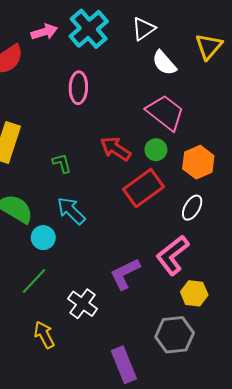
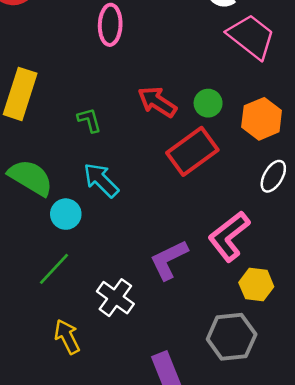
pink trapezoid: (165, 113) -> (251, 37), moved
white ellipse: (192, 208) -> (273, 176), moved

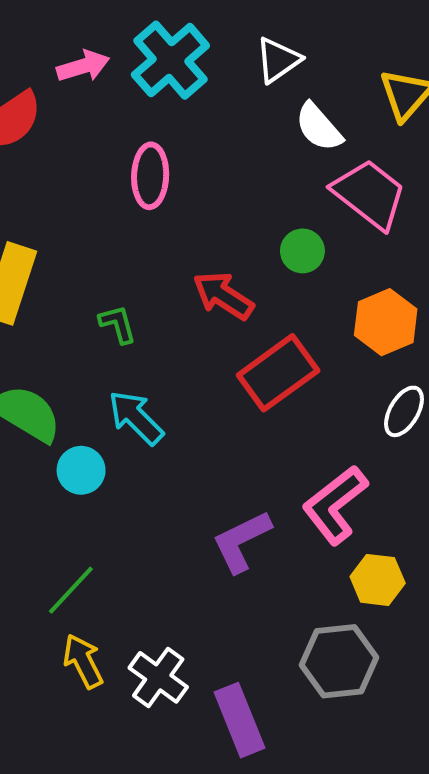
green circle: (208, 103) -> (302, 251), moved
green line: (54, 269) -> (71, 590), moved
white cross: (115, 298) -> (158, 677), moved

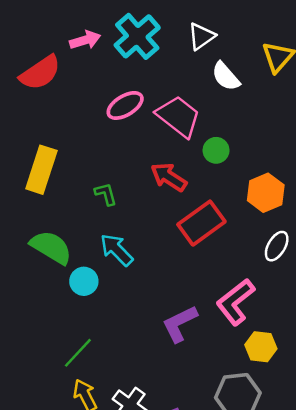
pink ellipse: (150, 176) -> (125, 105), turned 57
pink trapezoid: (369, 194) -> (178, 116), moved

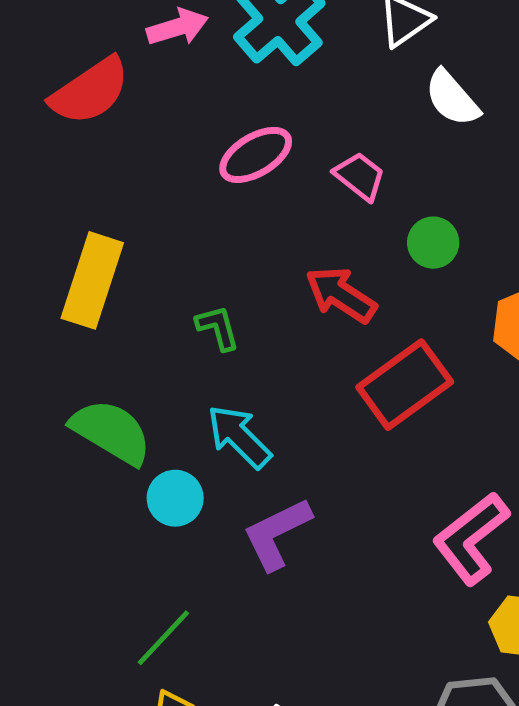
pink trapezoid: (178, 116) -> (360, 176), size x0.6
purple L-shape: (180, 324) -> (277, 534), moved

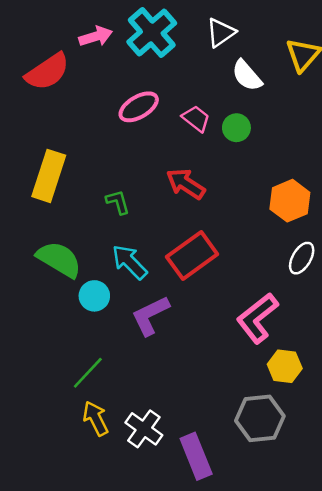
green circle: (433, 243) -> (236, 128), moved
red rectangle: (405, 385) -> (192, 255), moved

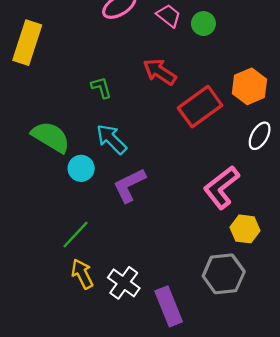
yellow rectangle: (49, 176) -> (27, 43), moved
red rectangle: (192, 255) -> (200, 107), moved

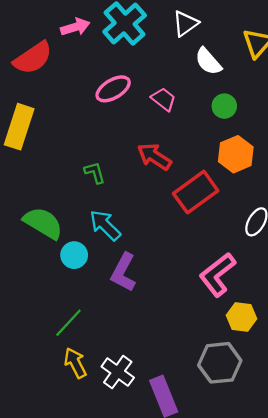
green circle: (203, 24) -> (224, 106), moved
orange hexagon: (249, 86) -> (236, 154), moved
purple L-shape: (129, 185) -> (123, 272), turned -36

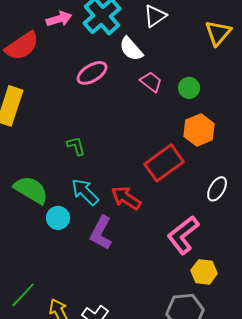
white semicircle: (208, 61) -> (131, 49), moved
pink trapezoid: (164, 99) -> (151, 82), moved
red arrow: (154, 157) -> (126, 198), moved
green line: (68, 323) -> (23, 295), moved

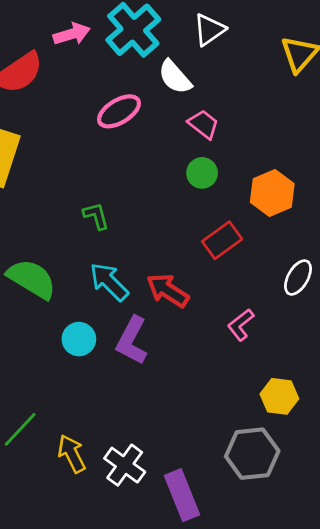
green circle: (189, 88) -> (202, 173), moved
red rectangle: (164, 163) -> (222, 240), size x0.7
cyan circle: (58, 218) -> (79, 339), moved
pink L-shape: (183, 235) -> (241, 325), moved, size x0.6

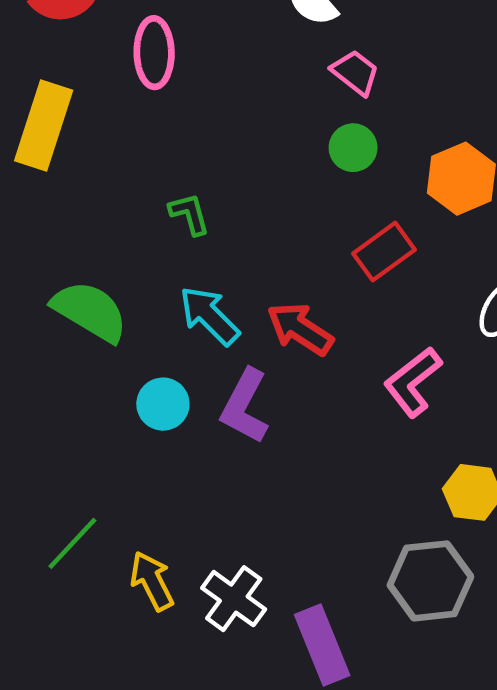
pink ellipse: (119, 111) -> (154, 53), moved, turned -60
pink L-shape: (241, 325) -> (413, 382), size x1.4

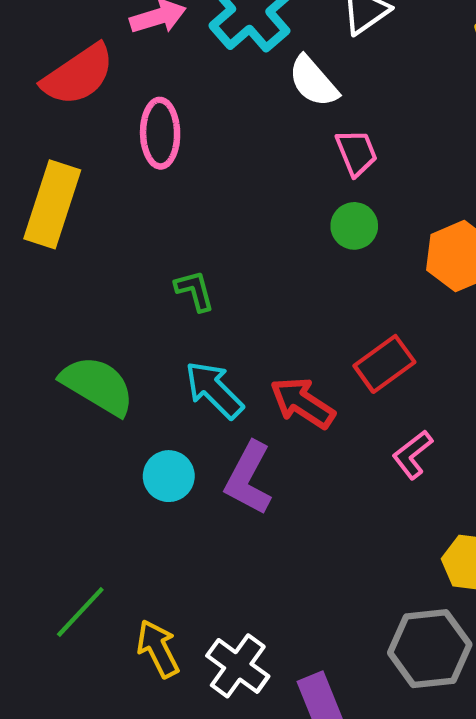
pink trapezoid: (355, 72) -> (356, 153), turned 30
red rectangle: (384, 252) -> (384, 364), moved
pink L-shape: (413, 382) -> (412, 455), size x0.7

